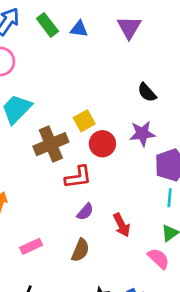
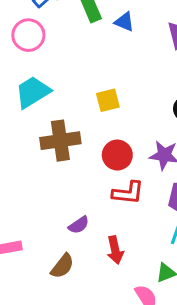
yellow square: (84, 121) -> (108, 100), moved
red L-shape: (78, 177) -> (128, 193), moved

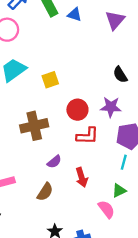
yellow square: (108, 100) -> (50, 80), moved
brown cross: (60, 141) -> (34, 126), moved

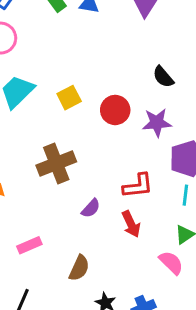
red circle: (77, 110) -> (115, 110), moved
red L-shape: (87, 136) -> (138, 186), moved
brown semicircle: (45, 192) -> (79, 268), moved

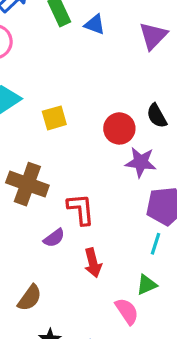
red circle: (115, 110) -> (119, 128), moved
brown cross: (56, 163) -> (27, 184), turned 30
red L-shape: (138, 186) -> (81, 209), moved, turned -100

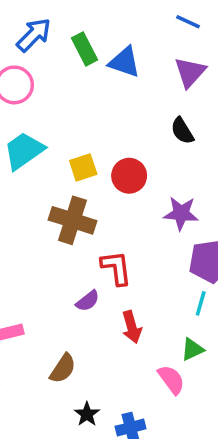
blue triangle: (95, 25) -> (124, 62), size x1.4
black semicircle: (157, 116) -> (182, 131), moved
red circle: (119, 128) -> (129, 176), moved
brown cross: (27, 184) -> (72, 220), moved

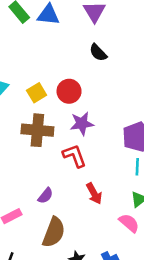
purple star: (181, 213) -> (82, 124), moved
purple semicircle: (88, 301) -> (45, 196), moved
brown semicircle: (63, 369) -> (54, 232), size x1.4

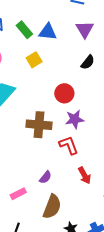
black semicircle: (98, 53) -> (88, 62), turned -98
yellow square: (37, 93) -> (34, 60), moved

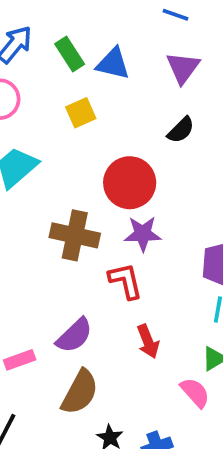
red circle: (64, 93) -> (130, 183), size x1.4
purple semicircle: (45, 177) -> (74, 335), size x1.5

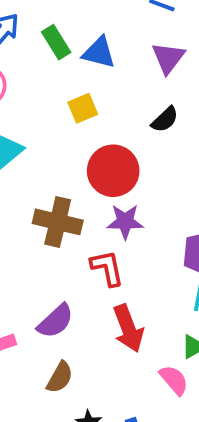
yellow square: (81, 113) -> (83, 108), moved
red arrow: (148, 341) -> (128, 328), size x1.4
brown semicircle: (80, 392) -> (60, 377), size x0.7

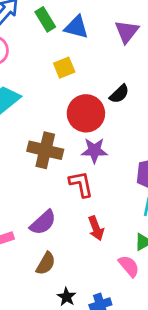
black semicircle: (165, 119) -> (119, 94), moved
red arrow: (128, 328) -> (96, 228), size x0.7

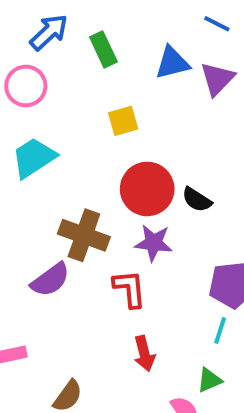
blue triangle: (76, 27) -> (172, 63), moved, turned -35
black semicircle: (119, 94) -> (197, 200), moved, turned 70
purple semicircle: (43, 222) -> (50, 280), moved

